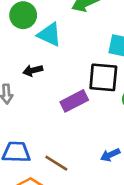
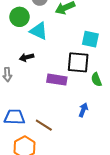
purple rectangle: (74, 101) -> (57, 80), turned 36
blue arrow: (110, 155) -> (83, 110), moved, turned 136

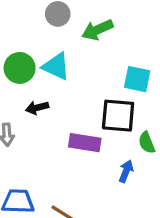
green circle: (19, 17) -> (20, 68), moved
blue arrow: (83, 110) -> (126, 171), moved

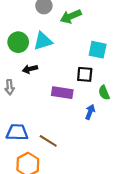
cyan triangle: (56, 66) -> (43, 41), turned -42
black square: (118, 116) -> (85, 74), size x0.7

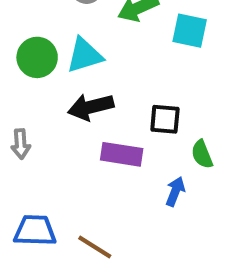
cyan square: (98, 50) -> (190, 31), moved
black arrow: (30, 69) -> (91, 107), moved, size x1.5

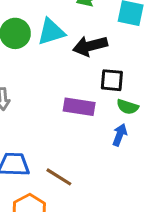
black arrow: (91, 107) -> (90, 46), moved
green semicircle: (202, 154) -> (128, 107), moved, turned -50

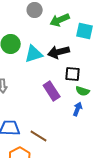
cyan triangle: (51, 32) -> (34, 54), moved
purple rectangle: (79, 107) -> (52, 91), turned 48

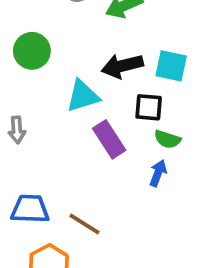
cyan square: (85, 31) -> (171, 66), moved
cyan triangle: (34, 54) -> (83, 96), moved

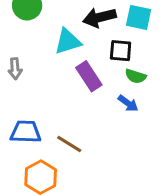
blue arrow: (158, 173) -> (128, 103), turned 105

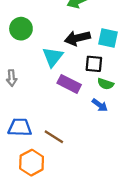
cyan triangle: (68, 42) -> (53, 57), turned -35
purple rectangle: (89, 76) -> (69, 84), turned -30

